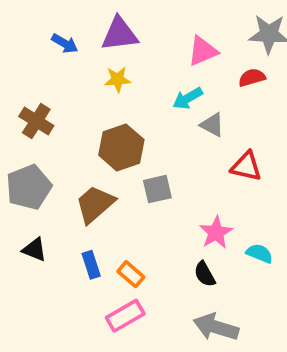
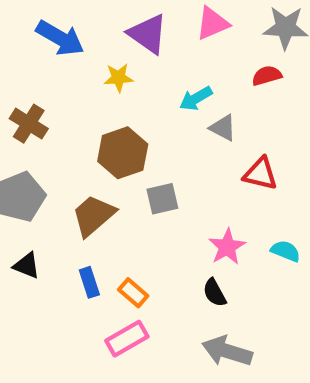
purple triangle: (120, 34) -> (148, 34), moved, turned 42
blue arrow: (65, 43) -> (60, 38), size x1.6
pink triangle: (203, 51) -> (212, 23), moved
cyan semicircle: (259, 253) -> (286, 251), moved

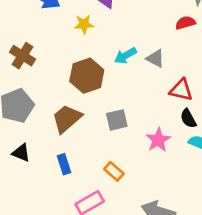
cyan arrow: (196, 99) -> (125, 56), moved
gray square: (162, 199) -> (117, 120), moved
orange rectangle: (133, 293) -> (114, 171), moved
black semicircle: (215, 293) -> (188, 119), moved

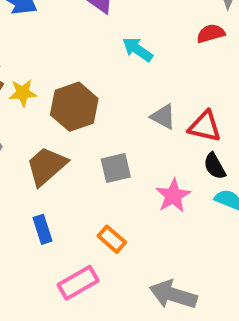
yellow star: (84, 24) -> (23, 93), moved
cyan arrow: (125, 56) -> (138, 49), moved, turned 65
gray triangle: (155, 58) -> (163, 117), moved

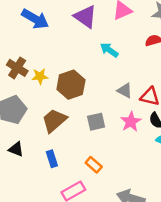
pink star: (173, 196) -> (131, 122), moved

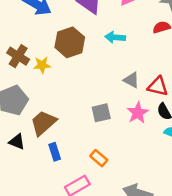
cyan arrow: (109, 50) -> (115, 37), turned -30
brown hexagon: (71, 85) -> (70, 42), moved
brown trapezoid: (54, 120) -> (43, 123), moved

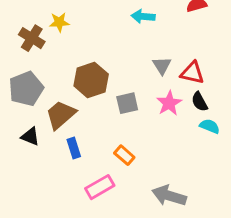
brown hexagon: (70, 42) -> (91, 80), moved
yellow star: (42, 65) -> (59, 22), moved
gray triangle: (131, 80) -> (162, 66), turned 30

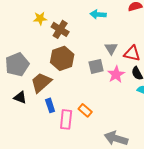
brown cross: (32, 38) -> (60, 29), moved
gray square: (127, 103) -> (96, 66), moved
pink rectangle: (100, 187) -> (66, 119), moved, turned -54

